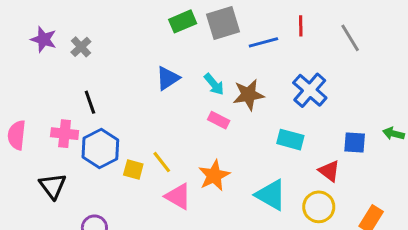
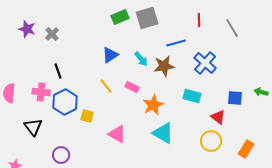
blue line: (263, 42) -> (176, 43), moved
pink rectangle: (219, 120) -> (132, 87), moved
yellow line: (162, 162) -> (106, 86), moved
orange star: (214, 175) -> (153, 105), moved
cyan triangle: (271, 195) -> (163, 133), moved

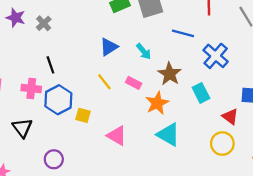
blue line: (176, 43) -> (183, 33), turned 30
brown star: (164, 66) -> (170, 74), moved, turned -30
cyan rectangle: (192, 96) -> (201, 93), turned 48

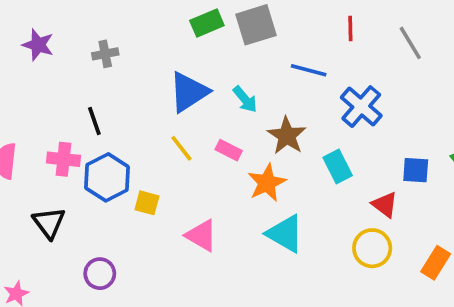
gray cross: (44, 23) -> (105, 54), moved, turned 32
blue triangle: (109, 47) -> (189, 92), size x1.4

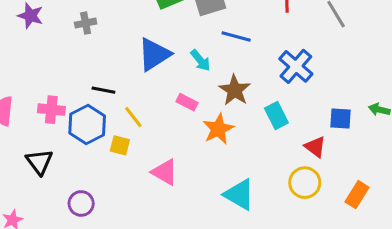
blue line: (309, 70) -> (236, 36), moved
black line: (94, 121) -> (103, 90), moved, turned -60
yellow line: (181, 148) -> (133, 117), moved
cyan triangle: (285, 234) -> (239, 195), moved

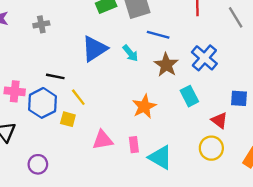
brown star: (235, 90) -> (166, 65), moved
pink rectangle: (187, 102) -> (134, 145), moved, turned 56
pink triangle: (165, 172) -> (103, 140), turned -40

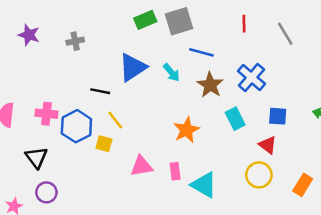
black line: (55, 76) -> (100, 91), moved
blue square: (239, 98) -> (278, 116), moved
purple circle: (38, 164) -> (46, 192), moved

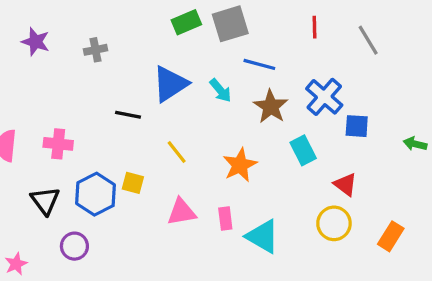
blue square: (278, 116) -> (357, 126), moved
yellow line: (115, 120) -> (177, 152), moved
blue hexagon: (76, 126) -> (96, 194), moved
purple circle: (46, 192) -> (74, 246), moved

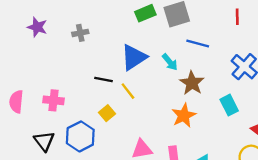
brown star: (271, 107) -> (192, 83), moved
yellow line: (177, 152) -> (128, 91), moved
yellow square: (133, 183) -> (107, 113), moved, turned 35

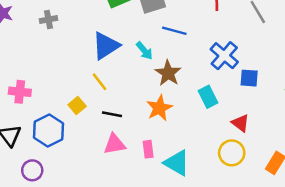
black line: (104, 79) -> (112, 114), moved

